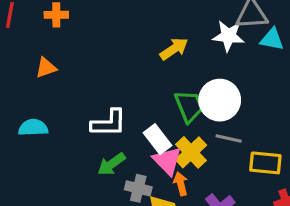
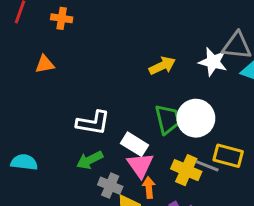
cyan semicircle: (33, 128) -> (24, 162), moved
white rectangle: (157, 139) -> (135, 144), turned -30
gray line: (229, 139) -> (207, 166), moved
yellow cross: (191, 152) -> (186, 170), moved, turned -32
yellow rectangle: (265, 163) -> (228, 156), moved

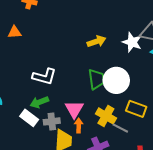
white rectangle: (135, 144) -> (29, 118), moved
gray line: (207, 166) -> (120, 128), moved
gray cross: (110, 186) -> (52, 121), turned -35

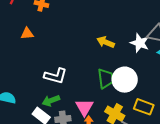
yellow arrow: (96, 41) -> (106, 42), turned -138

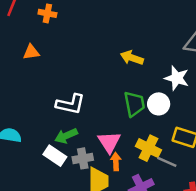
white star: (140, 43) -> (177, 78), moved
white circle: (125, 80) -> (159, 104), size x0.7

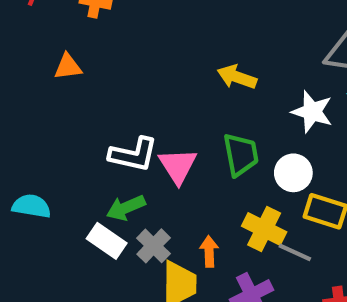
white circle: (159, 104) -> (293, 173), moved
pink triangle: (109, 142) -> (178, 166), moved
gray cross: (83, 158) -> (154, 246), turned -36

